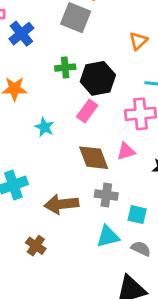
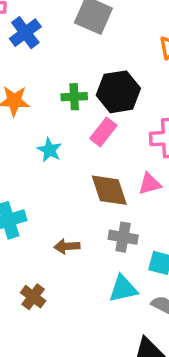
green cross: (65, 68) -> (74, 97), moved
brown arrow: (61, 204) -> (67, 246), size x0.6

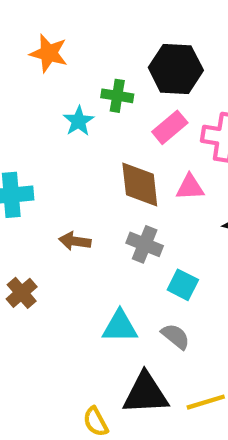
green cross: (74, 97) -> (117, 96), moved
pink rectangle: (103, 132) -> (170, 127), moved
cyan triangle: (123, 289) -> (120, 326), moved

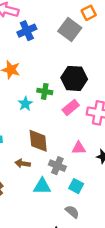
brown diamond: (140, 184) -> (38, 141), moved
pink triangle: (190, 187) -> (79, 148), moved
cyan triangle: (120, 326) -> (42, 186), moved

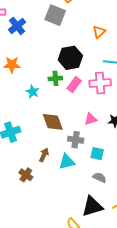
green cross: (45, 91) -> (55, 78), moved
brown arrow: (23, 164) -> (44, 155), moved, turned 120

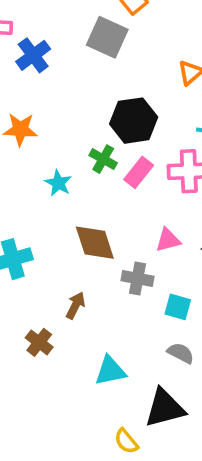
green cross: (55, 78) -> (103, 159), turned 32
cyan triangle: (67, 162) -> (110, 371), moved

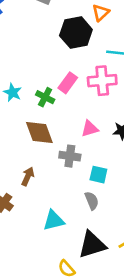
black hexagon: (134, 121) -> (76, 33), moved
green cross: (103, 159) -> (45, 97), moved
gray semicircle: (181, 353) -> (92, 201), moved, turned 42

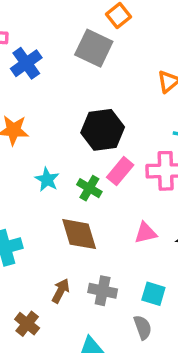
black hexagon: (76, 33) -> (103, 130), moved
gray cross: (70, 156) -> (103, 291), moved

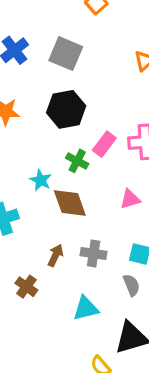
gray square: (94, 48) -> (66, 54), moved
black hexagon: (103, 130) -> (66, 109), moved
cyan star: (47, 179) -> (41, 180), moved

